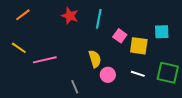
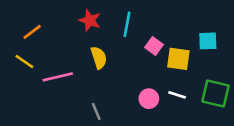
orange line: (23, 15) -> (32, 32), moved
yellow semicircle: (95, 59) -> (99, 58), moved
pink circle: (108, 75) -> (149, 99), moved

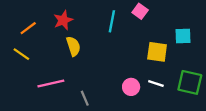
red star: (90, 20) -> (63, 20), moved, turned 30
pink square: (154, 46) -> (140, 11), moved
yellow semicircle: (99, 58) -> (73, 46), moved
pink line: (58, 77) -> (51, 84), moved

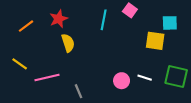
cyan square: (183, 36) -> (170, 23), moved
yellow square: (157, 52) -> (155, 41), moved
yellow line: (21, 54) -> (20, 64), moved

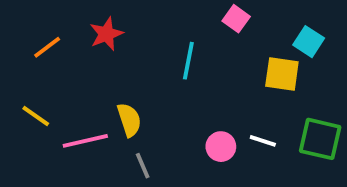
cyan line: (104, 20) -> (188, 61), moved
cyan square: (170, 23) -> (309, 42), turned 35
yellow semicircle: (68, 43) -> (129, 120), moved

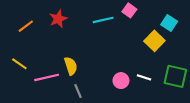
cyan line: (188, 61) -> (103, 20), moved, turned 66
yellow square: (282, 74) -> (154, 41), turned 36

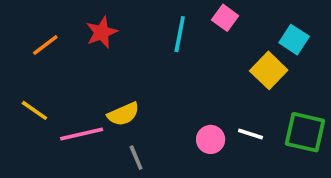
cyan line: (103, 20) -> (180, 34), turned -66
yellow semicircle: (71, 66) -> (123, 114), turned 84

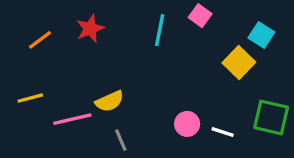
yellow line: (34, 110) -> (30, 98), turned -50
white line: (251, 134) -> (223, 132), moved

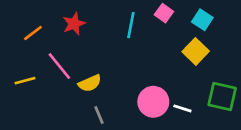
cyan square: (261, 35) -> (202, 20), moved
pink line: (72, 119) -> (59, 66), moved, turned 64
pink circle: (187, 124) -> (153, 102), size x1.5

